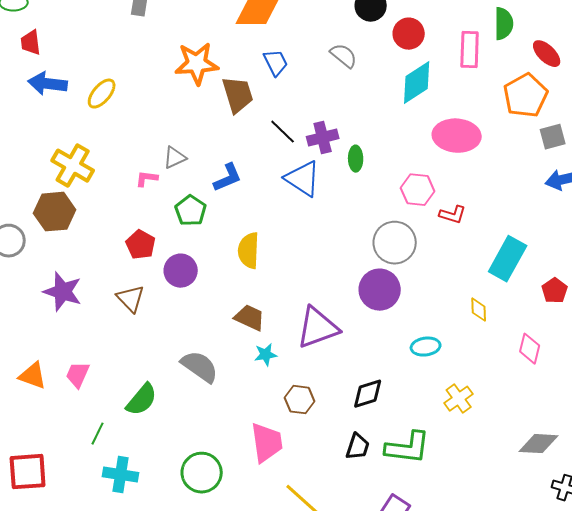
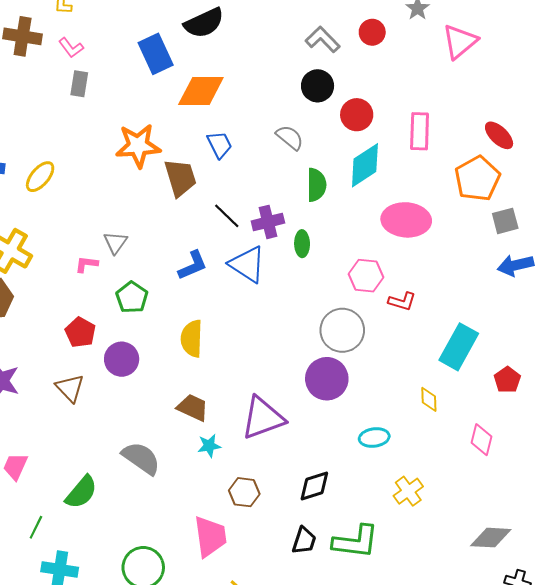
green semicircle: (504, 24) -> (316, 185), moved
gray triangle: (175, 158) -> (115, 243), turned -30
blue L-shape: (228, 178) -> (193, 265), moved

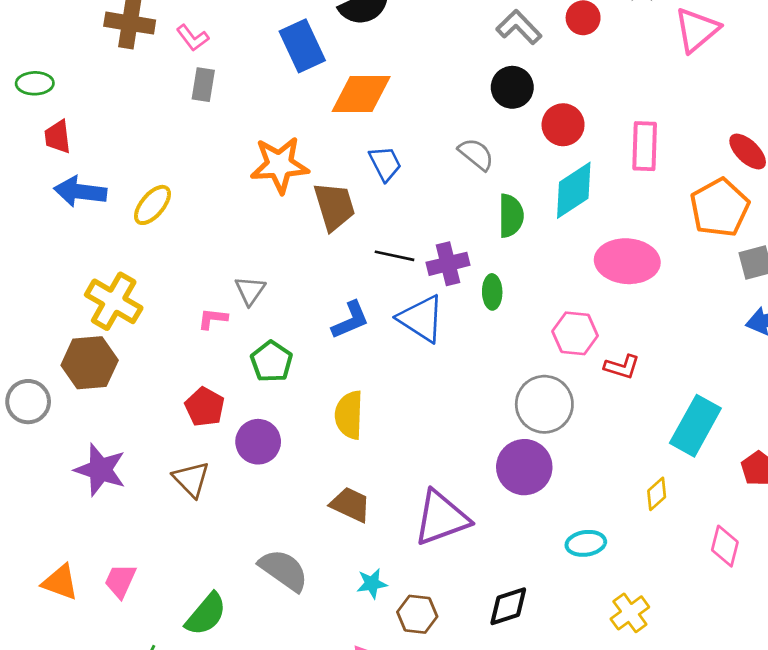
black line: (227, 216) -> (395, 256), turned -32
yellow diamond: (429, 399) -> (657, 494), turned 50
cyan star: (209, 446) -> (372, 583), moved

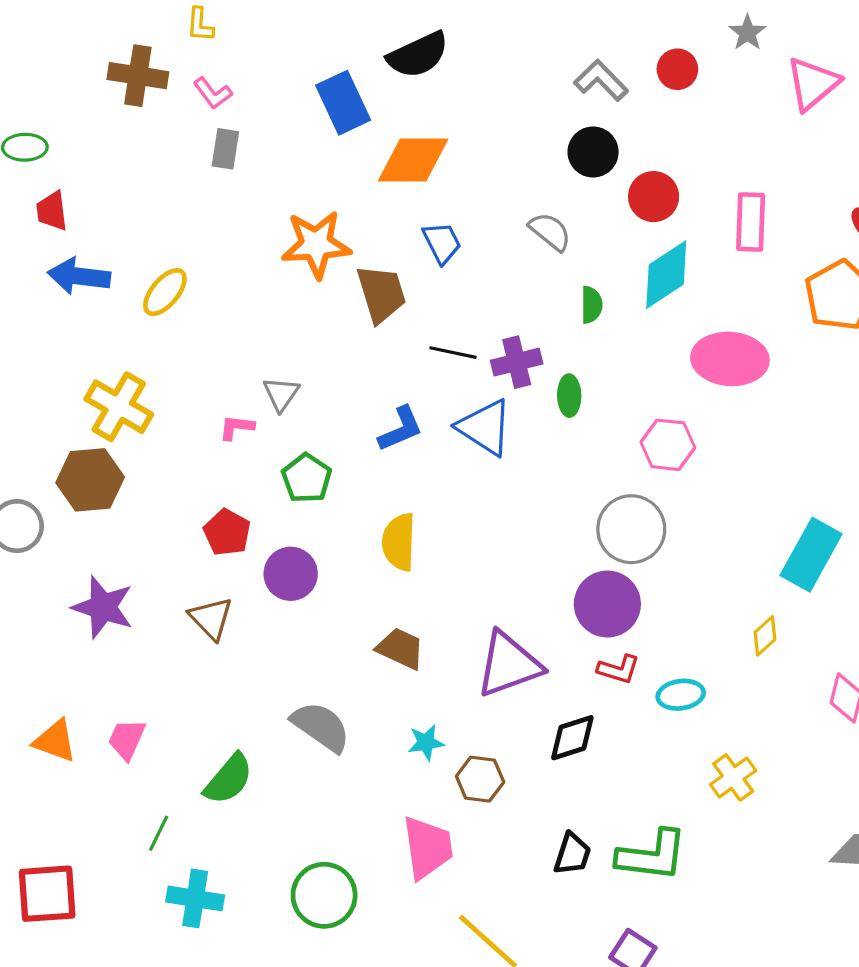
green semicircle: (511, 216) -> (591, 305), size x0.7
red L-shape: (622, 367) -> (619, 669), moved
black diamond: (508, 606) -> (572, 738), moved

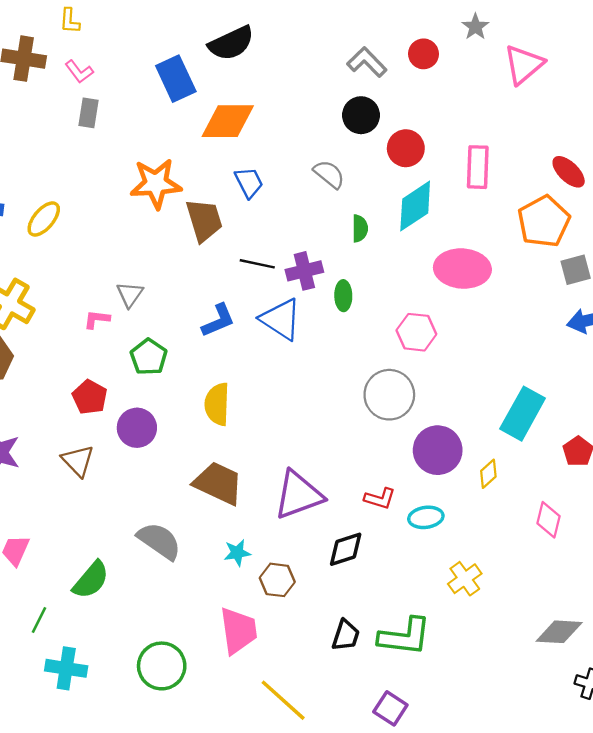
purple circle: (607, 604) -> (438, 450), moved
brown trapezoid: (400, 649) -> (218, 483), size x1.4

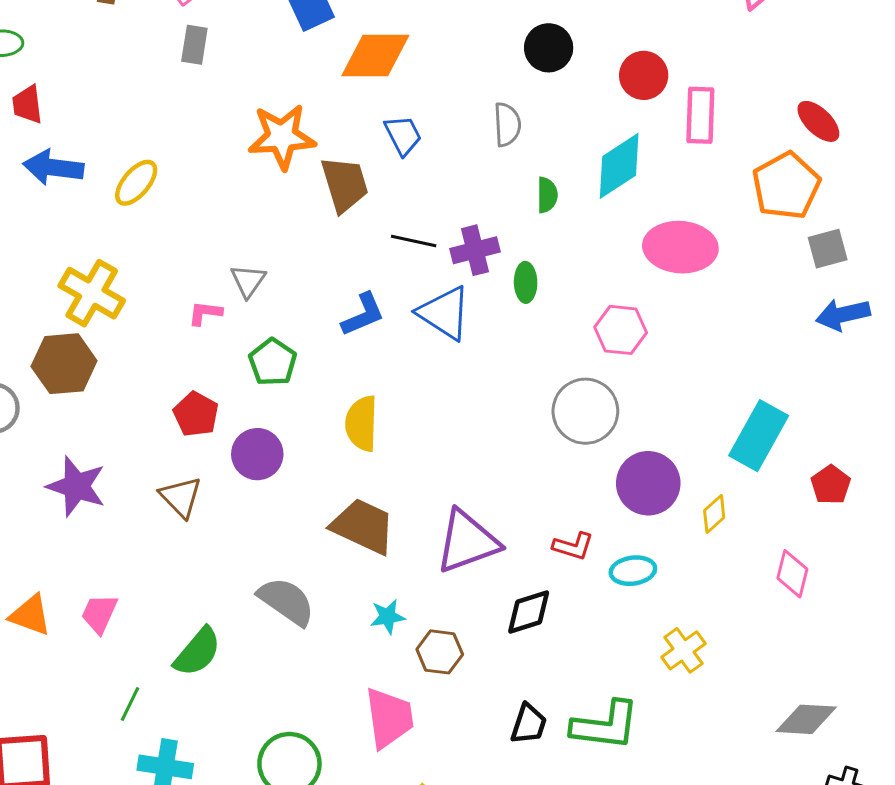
red circle: (406, 148) -> (644, 75), moved
gray semicircle: (329, 174) -> (507, 124), turned 48

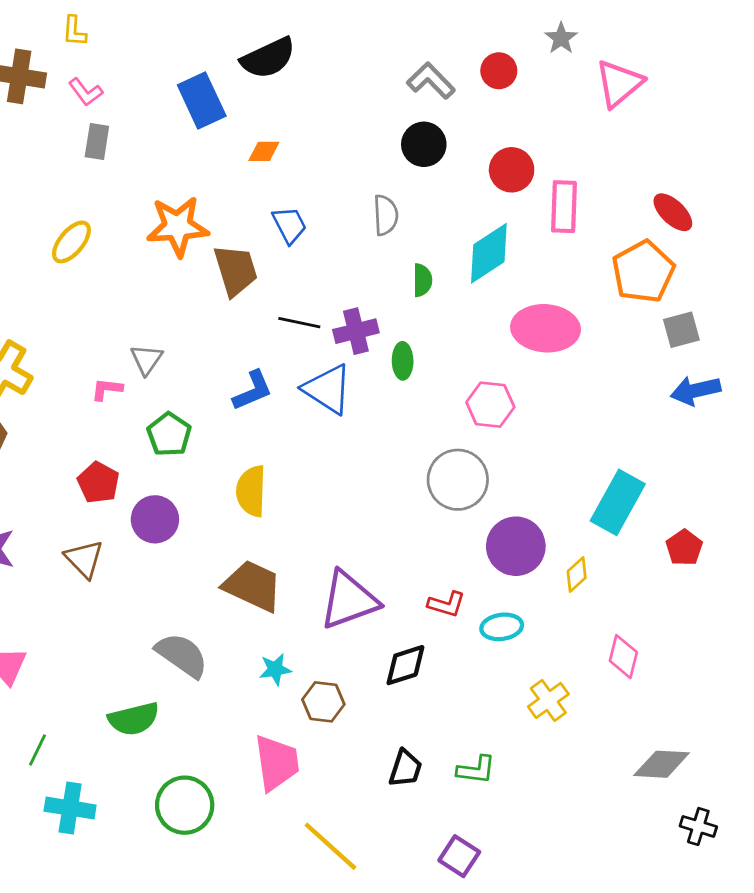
orange diamond: (375, 55) -> (264, 151), size x0.5
yellow ellipse: (136, 183) -> (71, 242), moved
pink diamond: (792, 574) -> (623, 657), moved
green semicircle: (197, 652) -> (134, 719), moved, turned 36
green L-shape: (605, 725) -> (476, 770), size x0.6

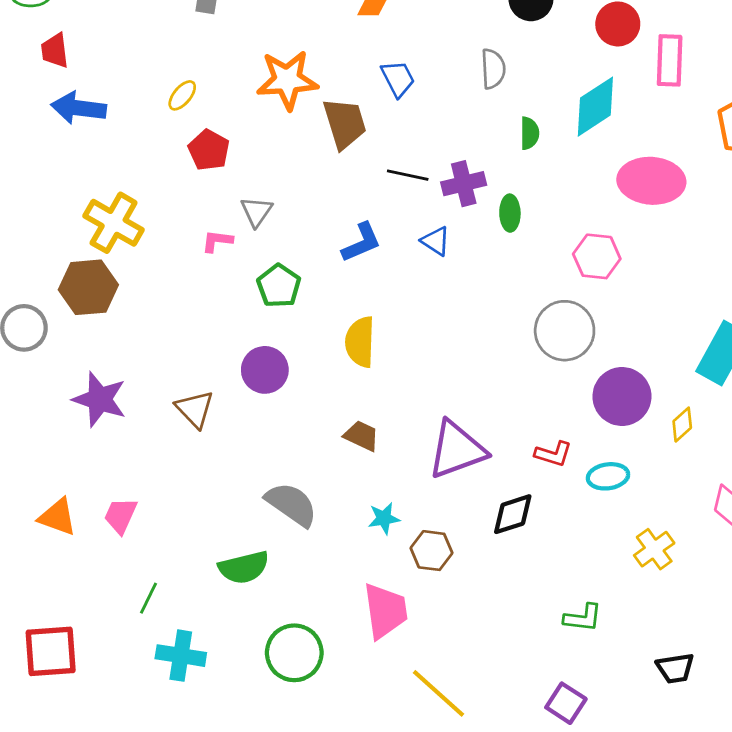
yellow ellipse: (71, 242) -> (182, 95), size x0.7
blue triangle: (328, 389) -> (436, 241), size x0.6
red pentagon: (98, 483) -> (209, 150), moved
brown trapezoid: (253, 586) -> (361, 436), size x0.6
black trapezoid: (405, 768) -> (675, 668), moved, turned 63

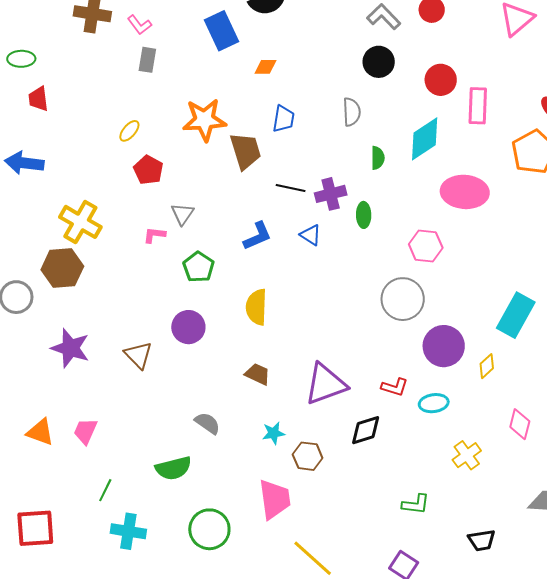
blue trapezoid: (398, 79) -> (284, 119), turned 36
blue arrow: (79, 108) -> (24, 163), moved
gray semicircle: (291, 504) -> (207, 423), size x0.7

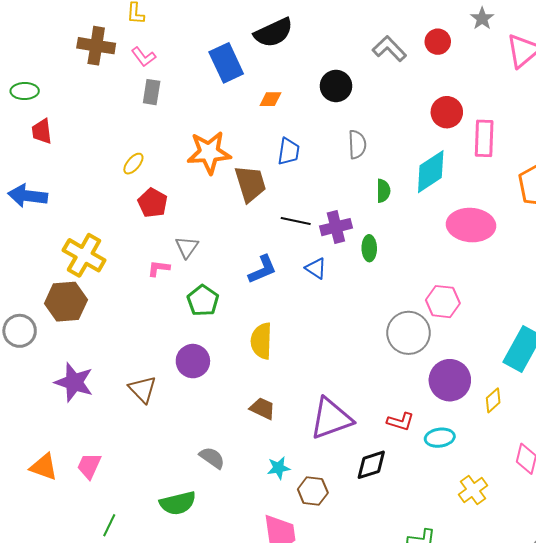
black circle: (379, 62) -> (336, 86), moved
pink hexagon: (426, 246) -> (443, 302), moved

